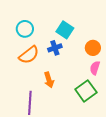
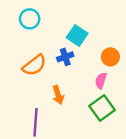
cyan circle: (25, 29) -> (30, 19), moved
pink semicircle: (95, 68) -> (101, 81), moved

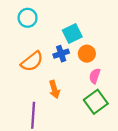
cyan square: (77, 36) -> (72, 33), turned 30
orange circle: (110, 57) -> (87, 54), moved

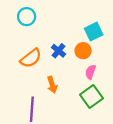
cyan square: (72, 33) -> (94, 32), moved
blue cross: (61, 54) -> (59, 51), turned -32

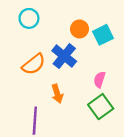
blue cross: (59, 51) -> (64, 56), size x1.5
orange circle: (83, 51) -> (80, 29), moved

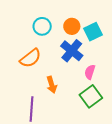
cyan circle: (29, 18) -> (42, 26), moved
blue cross: (64, 56) -> (72, 51), moved

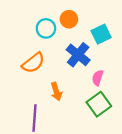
orange circle: (72, 26) -> (69, 19), moved

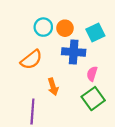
orange circle: (69, 19) -> (65, 28), moved
blue cross: (78, 55) -> (74, 52), turned -35

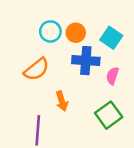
cyan square: (95, 33) -> (111, 38), turned -30
pink semicircle: (92, 74) -> (112, 76), moved

